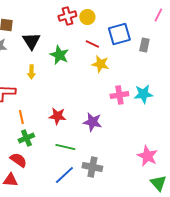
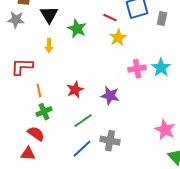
yellow star: (100, 64) -> (118, 38), turned 30
cyan star: (143, 94) -> (161, 68), turned -30
red star: (57, 116) -> (75, 90), turned -30
green line: (65, 147) -> (83, 121), turned -48

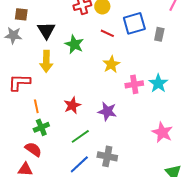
yellow star: (118, 38) -> (111, 64), moved
yellow arrow: (49, 46) -> (46, 61), size x1.5
pink star: (165, 130) -> (162, 132), moved

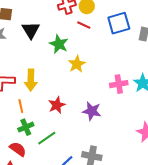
red line: (107, 33) -> (84, 25), moved
yellow arrow: (46, 61) -> (31, 80), moved
yellow star: (111, 64) -> (77, 64), moved
green line: (80, 136) -> (47, 138), moved

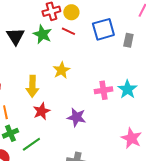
green star: (59, 44) -> (42, 34), moved
yellow arrow: (31, 80) -> (32, 86), moved

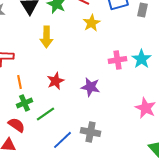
yellow star: (61, 70) -> (92, 23), moved
yellow arrow: (32, 86) -> (46, 37), moved

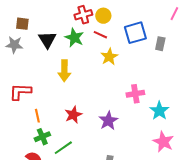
cyan star: (142, 59) -> (159, 111), moved
purple star: (90, 87) -> (108, 121), turned 30

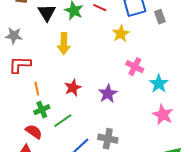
gray rectangle: (160, 44) -> (160, 17), turned -32
gray star: (14, 45) -> (14, 36), moved
yellow star: (109, 57) -> (121, 34), moved
pink cross: (135, 94) -> (135, 67), turned 36

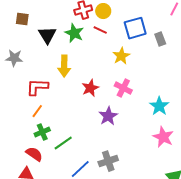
red L-shape: (20, 65) -> (37, 87), moved
pink cross: (135, 67) -> (123, 88), moved
red star: (73, 88) -> (90, 88), moved
orange line: (37, 89) -> (37, 111), turned 48
gray cross: (108, 139) -> (108, 161), turned -30

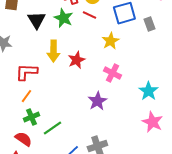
red star: (90, 88) -> (76, 60), moved

